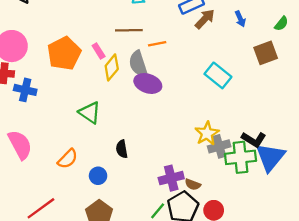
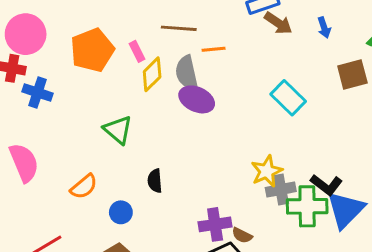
brown arrow: (205, 19) -> (278, 23), turned 75

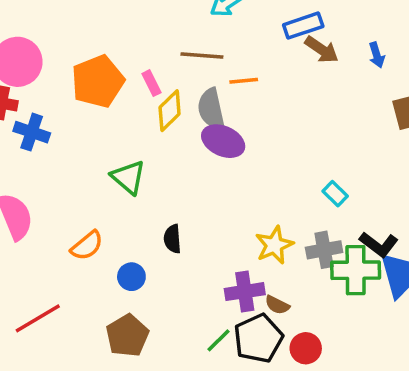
cyan rectangle: (288, 98) -> (335, 194), moved, size x0.6
yellow star: (267, 171) -> (274, 245), moved

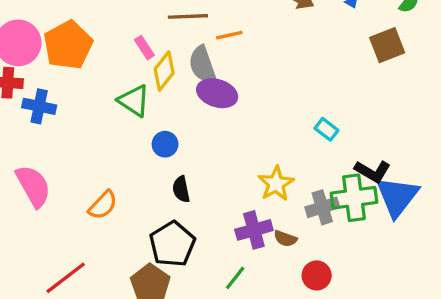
orange pentagon: (98, 81) -> (68, 45), moved
green triangle: (128, 177) -> (134, 101), moved
gray cross: (324, 250) -> (322, 207), moved
blue circle: (131, 277) -> (165, 144), moved
black pentagon: (258, 338) -> (172, 244), moved

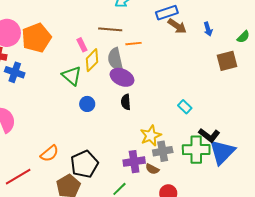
black semicircle: (181, 189) -> (126, 102), moved
orange semicircle: (103, 205) -> (49, 153), moved
gray cross: (322, 207) -> (163, 151), moved

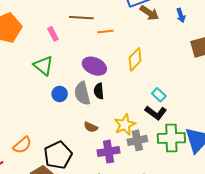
gray semicircle: (115, 59) -> (82, 93), moved
yellow diamond: (92, 60) -> (135, 59), moved
black L-shape: (209, 135) -> (156, 113), moved
brown semicircle: (152, 169) -> (91, 127), moved

